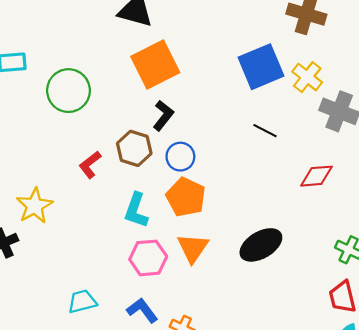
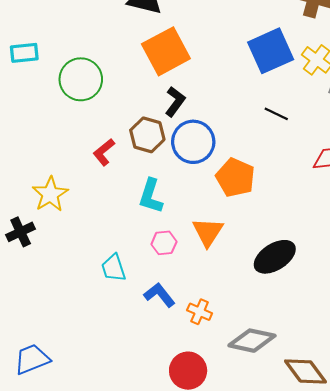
blue circle: (180, 157) -> (193, 142), size x1.5
orange pentagon: (186, 197) -> (235, 178), moved
black ellipse: (261, 245) -> (275, 257), moved
pink hexagon: (148, 258) -> (164, 243), size x0.7
cyan trapezoid: (82, 301) -> (114, 268), moved, turned -92

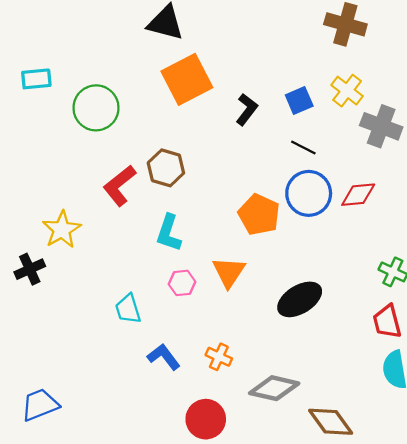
blue square: (271, 51) -> (299, 100), moved, size x0.6
black L-shape: (175, 102) -> (247, 109), moved
blue circle: (193, 142) -> (309, 193), moved
red L-shape: (104, 152) -> (119, 186), size x1.4
blue L-shape: (159, 295) -> (164, 357), moved

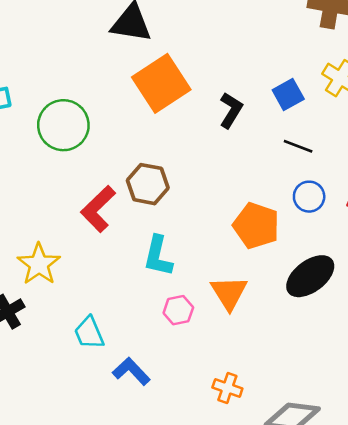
blue circle: (309, 193) -> (309, 197), size x0.6
black ellipse: (300, 299) -> (310, 276), moved
cyan trapezoid: (128, 309) -> (89, 333), moved
blue L-shape: (164, 357) -> (131, 371), moved

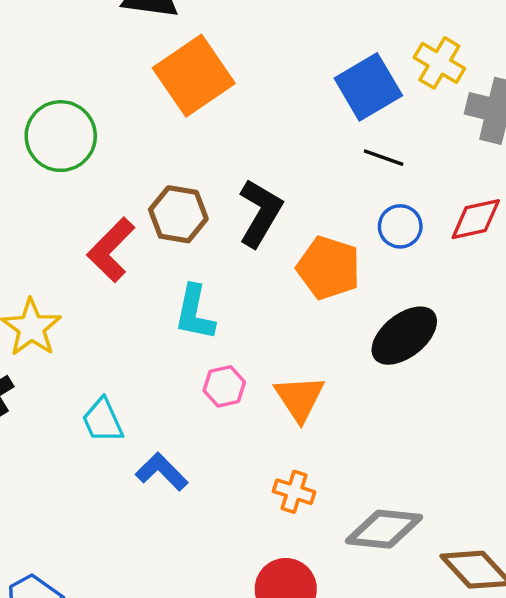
blue square: (288, 94) -> (368, 87), size x1.5
black L-shape: (231, 110) -> (260, 213), moved, size x1.4
orange triangle: (229, 293) -> (300, 398), moved

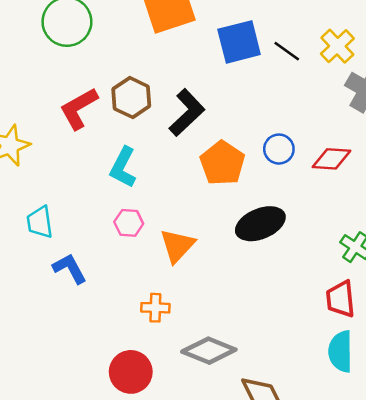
blue square: (368, 87) -> (239, 42), moved
black line: (384, 158) -> (287, 51), moved
orange cross: (294, 492) -> (155, 308), turned -32

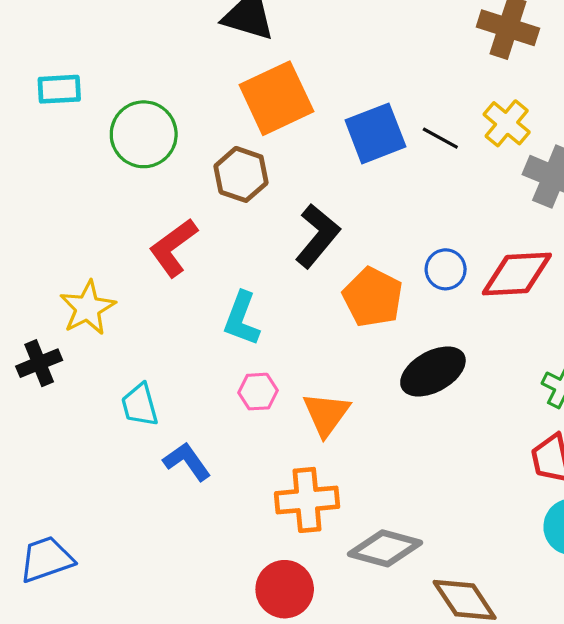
brown hexagon: (131, 98) -> (241, 174), moved
red diamond: (331, 159) -> (517, 274), size x1.4
orange cross: (155, 308) -> (307, 500), size x1.6

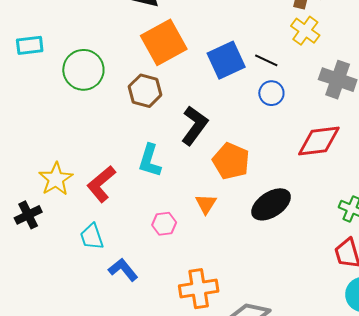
yellow cross: (507, 123) -> (305, 31), moved
red L-shape: (173, 248) -> (101, 184), moved
blue circle: (446, 269) -> (271, 93), moved
cyan L-shape: (242, 319) -> (150, 161), moved
orange triangle: (326, 414) -> (206, 204), moved, size x0.7

